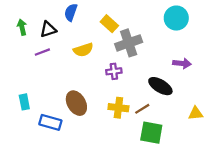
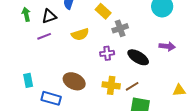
gray cross: (129, 43) -> (120, 28), size x0.7
black ellipse: (160, 86) -> (138, 57), moved
brown ellipse: (76, 103) -> (74, 81), turned -35

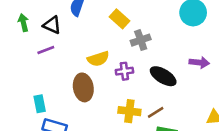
black triangle: (49, 16) -> (52, 25), turned 42
yellow semicircle: (80, 34) -> (98, 59), moved
cyan rectangle: (28, 80) -> (40, 104), moved
brown ellipse: (74, 81) -> (83, 87), moved, turned 55

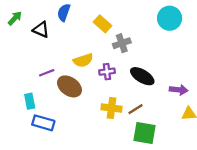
green arrow: (23, 23) -> (15, 18), moved, turned 56
purple line: (46, 50) -> (47, 73), moved
purple arrow: (199, 62) -> (179, 90), moved
brown ellipse: (83, 87) -> (69, 86), turned -45

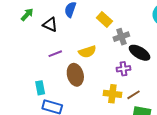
purple cross: (107, 72) -> (123, 69), moved
purple line: (47, 73) -> (55, 54), moved
black ellipse: (142, 76) -> (140, 53), moved
brown ellipse: (69, 86) -> (75, 75), turned 40

